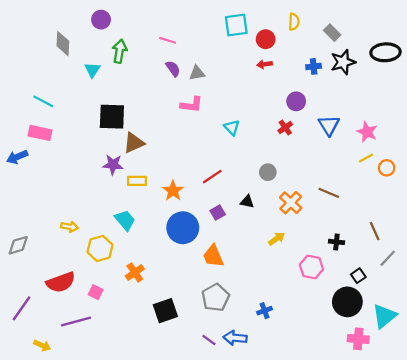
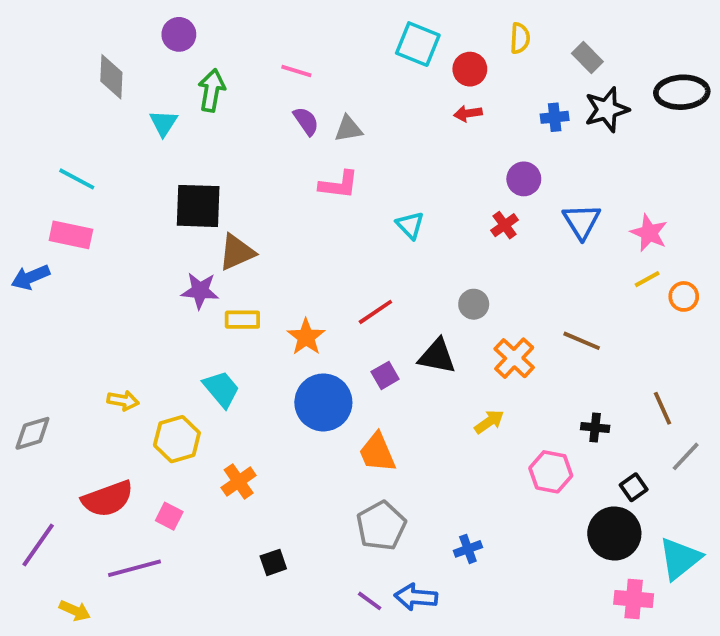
cyan square: (236, 25) -> (418, 44), turned 30
black triangle: (247, 202) -> (437, 356), size x1.5
black square: (165, 311) -> (273, 562), moved, size x0.6

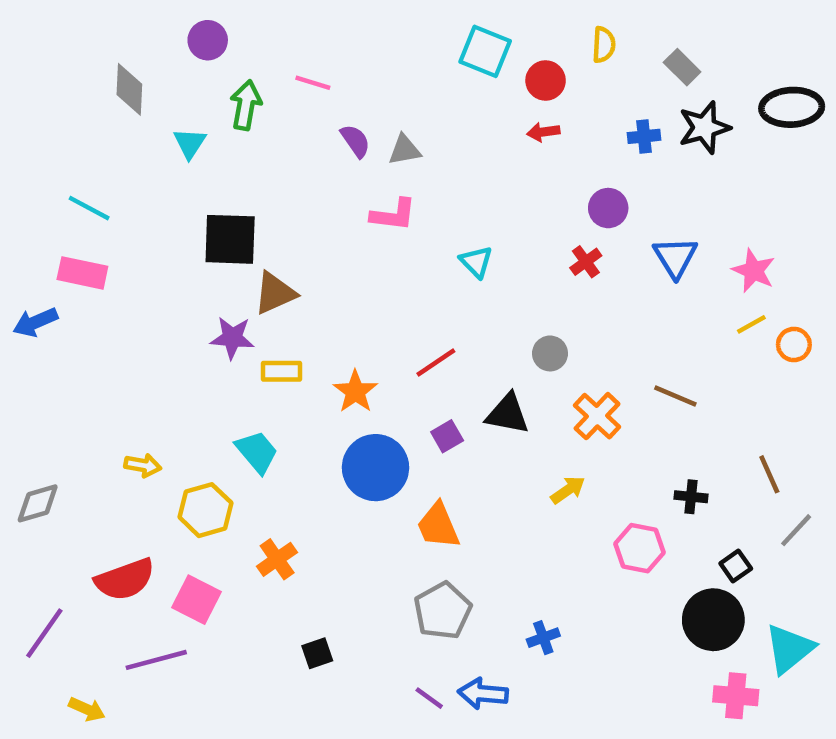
pink line: (296, 71) -> (313, 83), moved
pink square: (169, 516) -> (196, 600), size x1.5

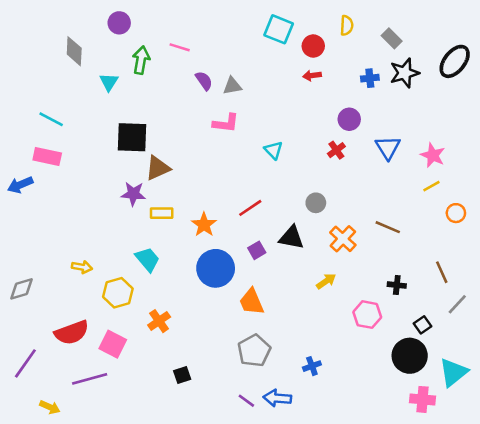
black ellipse: (792, 107) -> (455, 61), turned -48
orange circle: (794, 345) -> (456, 213), moved

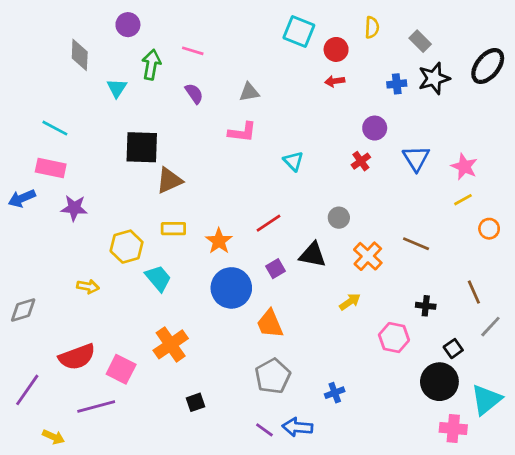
purple semicircle: (204, 81) -> (194, 94), moved
purple star: (133, 194) -> (74, 208), moved
yellow hexagon: (118, 293) -> (127, 247), moved
orange cross: (159, 321) -> (171, 344), size x1.4

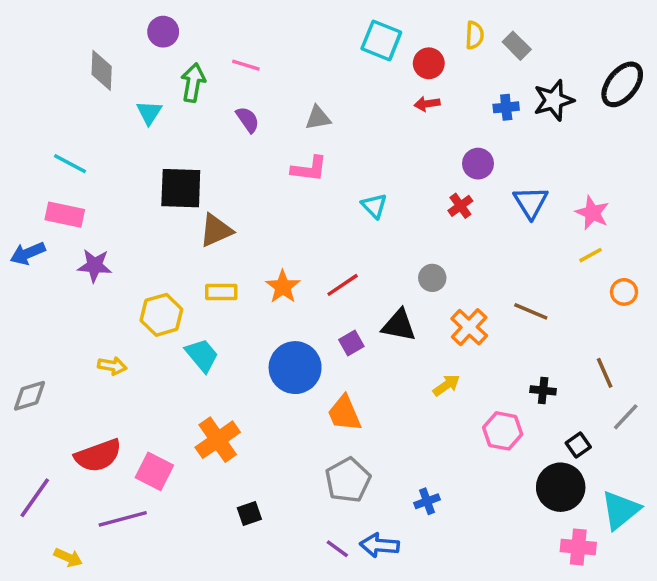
gray rectangle: (420, 41) -> (517, 46), moved
orange star: (219, 241) -> (283, 287), moved

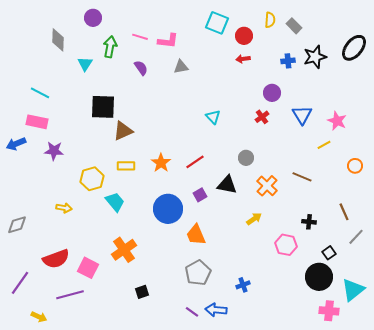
pink L-shape: (309, 169) -> (168, 41), moved
yellow line: (591, 255) -> (324, 145), moved

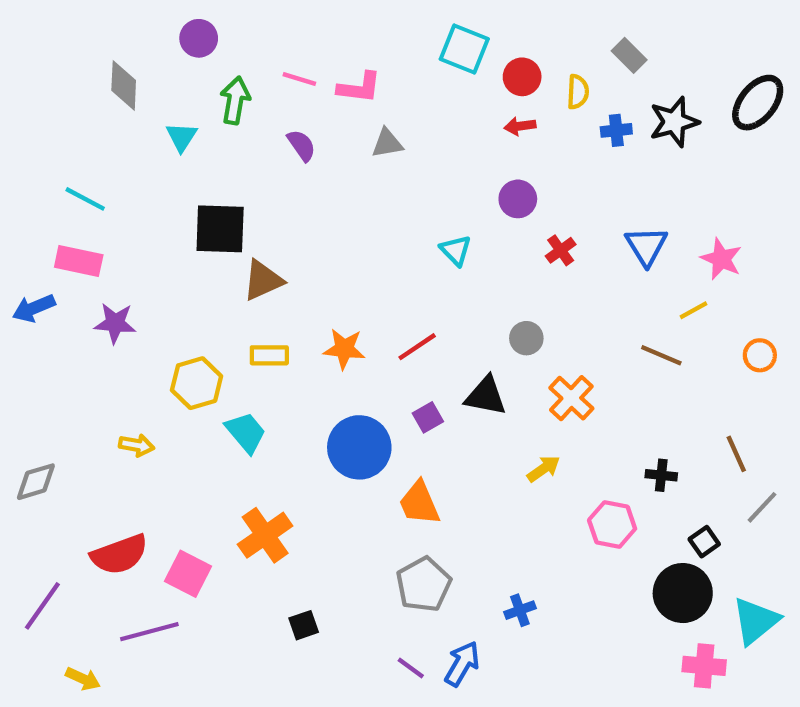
yellow semicircle: (270, 20) -> (578, 92), moved
purple circle: (272, 93) -> (518, 199), moved
orange star: (161, 163) -> (344, 349), turned -30
brown line: (302, 177) -> (661, 355), moved
blue arrow: (216, 310) -> (462, 664), turned 115

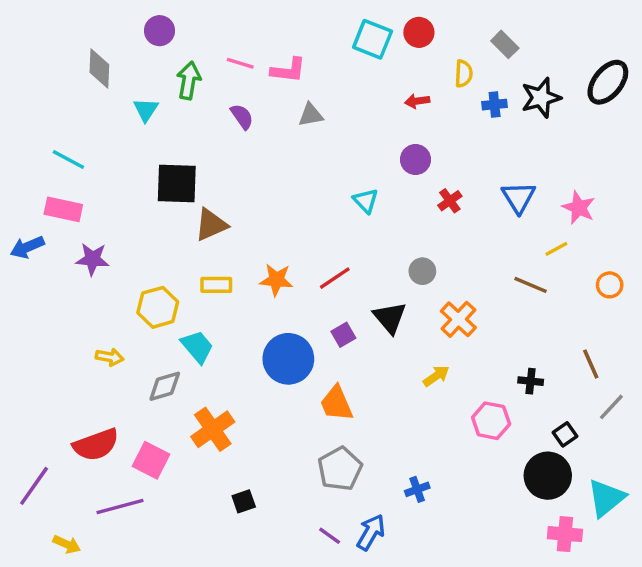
red circle: (522, 77) -> (419, 32), moved
black triangle: (486, 396) -> (390, 318), turned 39
gray diamond: (36, 482) -> (165, 386), moved

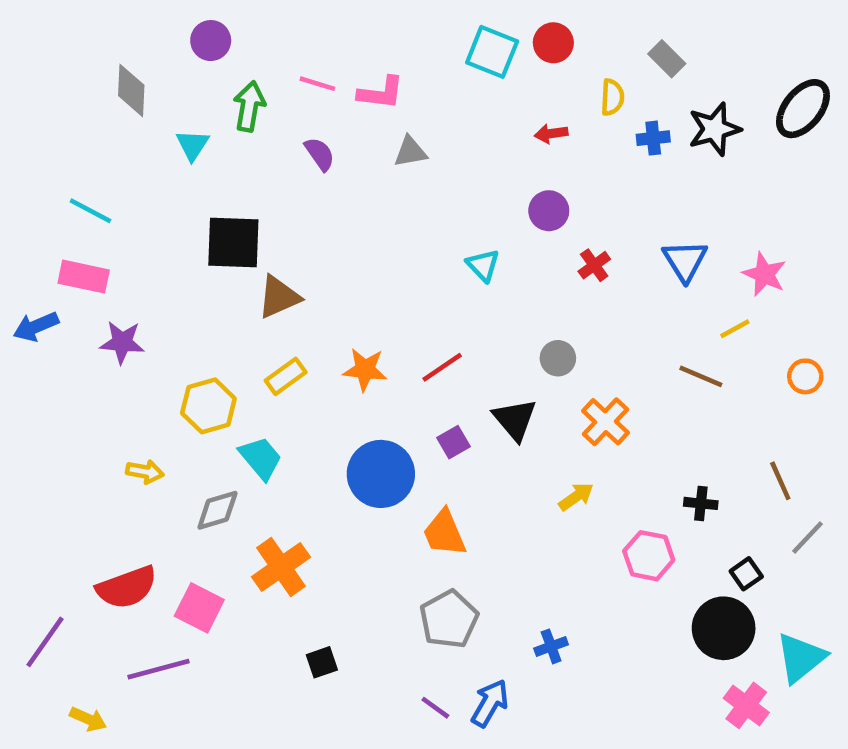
yellow rectangle: (216, 285) -> (286, 376), turned -36
pink cross: (565, 534) -> (746, 705), turned 32

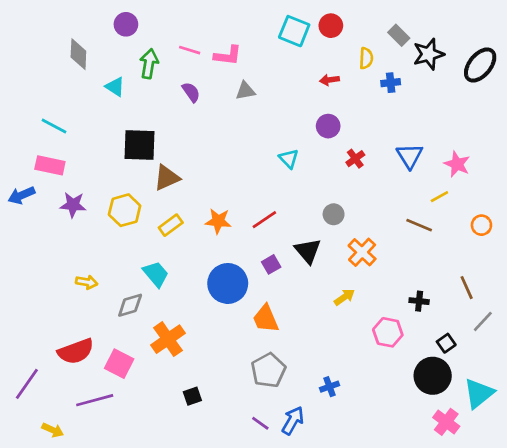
black star: (714, 129) -> (429, 54), moved
cyan triangle: (193, 145) -> (115, 87), turned -30
yellow hexagon: (208, 406) -> (125, 210), moved

